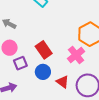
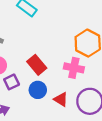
pink cross: (76, 55) -> (74, 68), turned -36

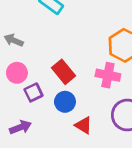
red triangle: (61, 99) -> (83, 125), moved

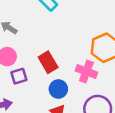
blue circle: (65, 102) -> (58, 89), moved

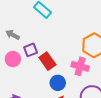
purple square: (19, 76) -> (31, 50), moved

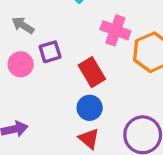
red rectangle: (47, 61) -> (92, 72), moved
pink cross: (80, 66) -> (115, 30), moved

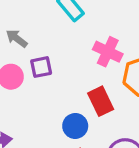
red rectangle: (92, 72) -> (101, 101), moved

